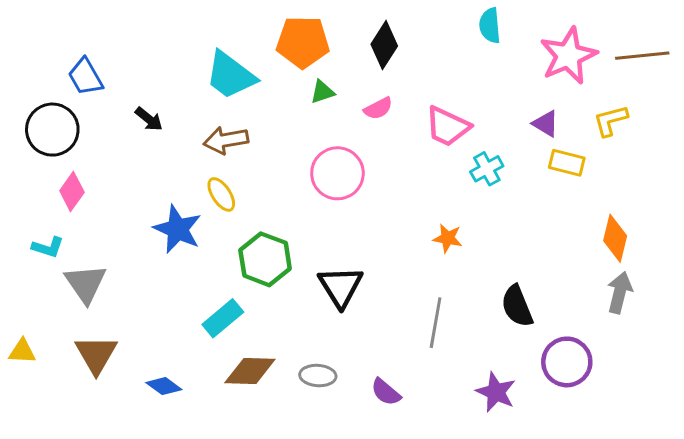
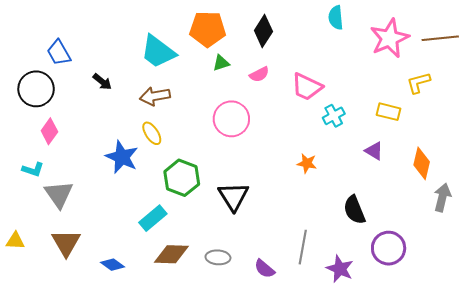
purple triangle: (546, 124) -> (374, 151), moved
gray arrow: (620, 293) -> (442, 197), moved
gray line: (436, 323) -> (303, 247), moved

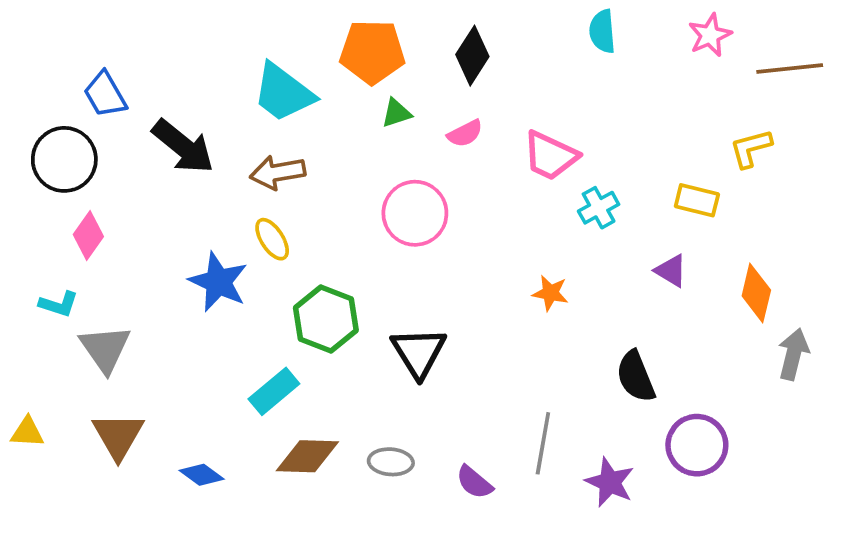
pink star: (390, 38) -> (710, 35), moved, size x0.6
black arrow: (102, 82) -> (183, 146), size x1.8

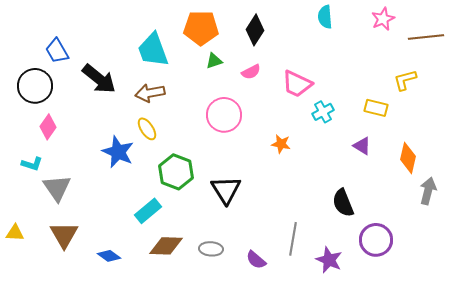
cyan trapezoid: (283, 93) -> (153, 50), turned 33
orange star: (550, 293) -> (281, 144), moved

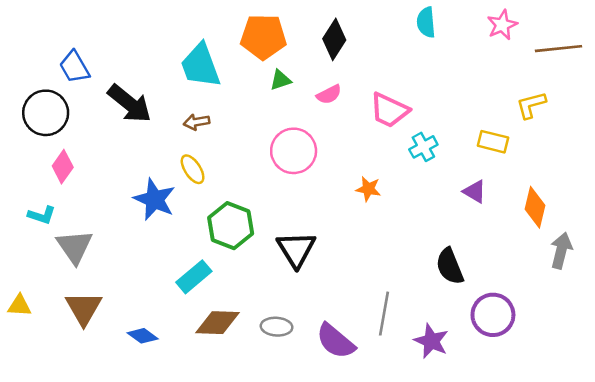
brown arrow: (150, 93) -> (196, 122), size x0.7
purple semicircle: (256, 260) -> (336, 341), size x1.5

